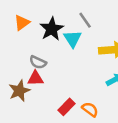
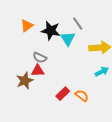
black star: (52, 29) -> (51, 31), turned -30

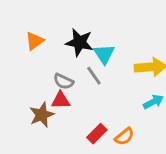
gray line: (78, 24) -> (94, 76), moved
orange triangle: (27, 26) -> (35, 41), moved
orange semicircle: (82, 96) -> (124, 137), turned 104

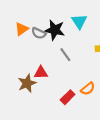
cyan triangle: (104, 54) -> (79, 21), moved
gray semicircle: (64, 81) -> (39, 33), moved
orange semicircle: (124, 137) -> (88, 89), moved

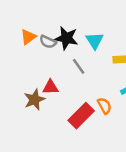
cyan triangle: (79, 21) -> (95, 41), moved
orange semicircle: (88, 89) -> (104, 106), turned -80
red rectangle: (68, 97) -> (81, 116), size x1.5

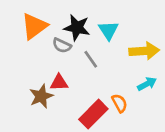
orange triangle: (28, 37) -> (34, 26), size x1.5
gray semicircle: (48, 42) -> (62, 45), moved

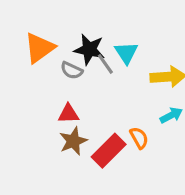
gray line: (91, 59) -> (105, 64), moved
brown star: (41, 96) -> (73, 141), moved

